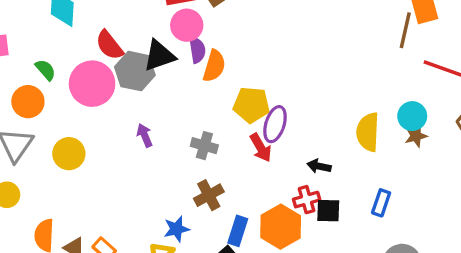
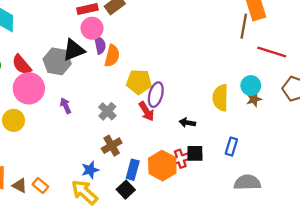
red semicircle: (109, 45) -> (22, 65), moved
pink circle: (92, 84) -> (29, 88), moved
gray cross: (204, 146) -> (107, 111), turned 30
red cross: (307, 200) -> (180, 159), moved

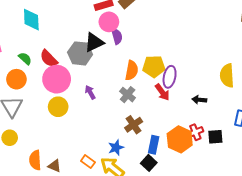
orange semicircle: (112, 56) -> (132, 70), moved
yellow circle: (13, 120) -> (58, 107), moved
black square: (195, 153) -> (215, 137), moved
orange rectangle: (40, 186) -> (88, 162), moved

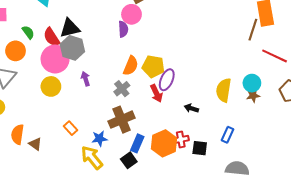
pink circle: (109, 22) -> (132, 14), moved
black triangle: (94, 42) -> (70, 28), moved
gray hexagon: (80, 53) -> (72, 48), moved
brown cross: (134, 125) -> (122, 120), size x1.4
orange rectangle: (88, 162) -> (70, 128), moved

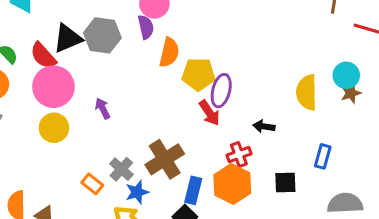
gray hexagon: (72, 48) -> (102, 35), moved
orange semicircle: (131, 66) -> (169, 52), moved
gray cross: (122, 89) -> (121, 169), moved
red cross: (181, 139) -> (239, 155), moved

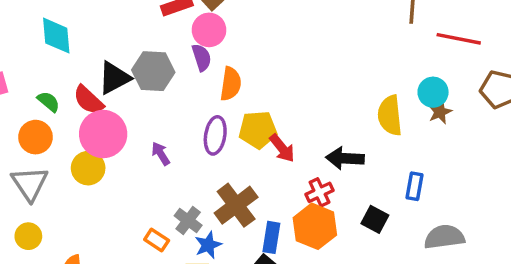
yellow pentagon: (199, 74) -> (258, 130), moved
purple ellipse: (221, 91) -> (215, 135), moved
black arrow: (264, 126) -> (345, 158), size x1.5
yellow circle: (54, 128) -> (88, 168), moved
black square: (285, 182) -> (375, 219), turned 35

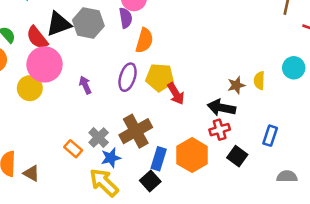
brown star: (440, 112) -> (236, 85), moved
yellow semicircle: (390, 115) -> (259, 81), size x0.6
red cross: (319, 192) -> (220, 130), moved
gray semicircle: (444, 237) -> (287, 176), size x0.7

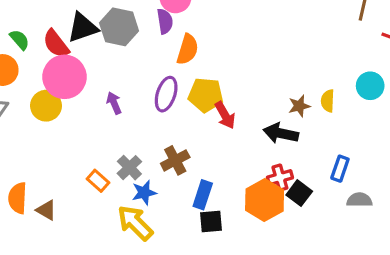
red cross: (220, 130) -> (280, 178), moved
brown cross: (136, 131) -> (175, 160), size x0.7
orange hexagon: (192, 155) -> (265, 200), moved
gray semicircle: (287, 176) -> (359, 200), moved
black square: (150, 181) -> (211, 222), moved, turned 36

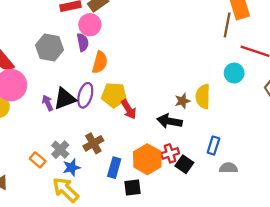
black triangle: (83, 27) -> (65, 99), moved
cyan circle: (370, 86) -> (234, 73), moved
yellow semicircle: (328, 101) -> (203, 96), size x1.5
orange hexagon: (265, 200) -> (147, 159), moved
black square: (211, 222) -> (132, 188), moved

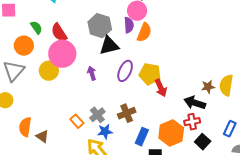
orange semicircle: (100, 62) -> (144, 32), moved
black triangle: (65, 99) -> (109, 46), moved
red cross: (170, 153) -> (192, 122), moved

